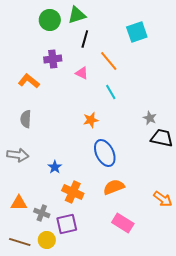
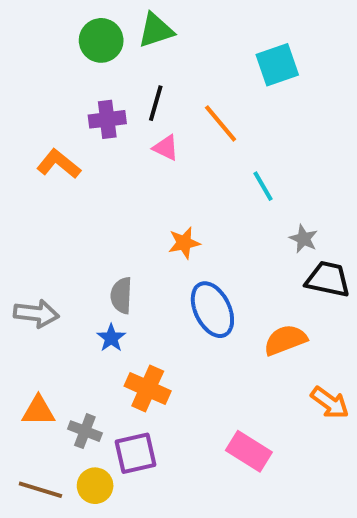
black line: (85, 39) -> (156, 103), moved
cyan line: (111, 92) -> (263, 186), moved
gray semicircle: (26, 119) -> (121, 295), moved
orange semicircle: (114, 187) -> (285, 340), moved

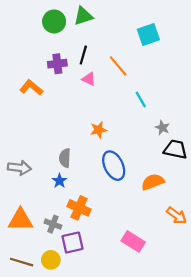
orange triangle: (38, 411) -> (20, 220), size x1.4
gray cross: (85, 431) -> (53, 224), moved

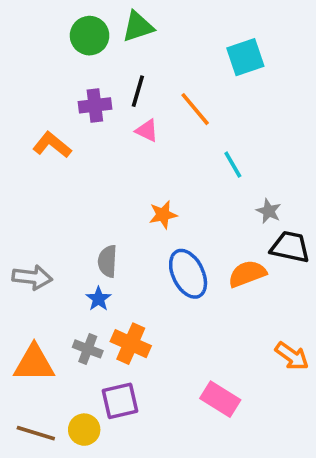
orange semicircle: (153, 182) -> (247, 274), moved
gray cross: (53, 224) -> (88, 349), moved

